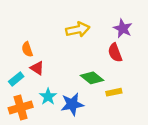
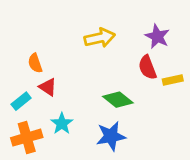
yellow rectangle: (114, 92) -> (173, 80), moved
blue star: (72, 104) -> (111, 136), moved

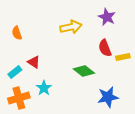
purple star: (157, 36) -> (107, 17), moved
orange semicircle: (35, 63) -> (17, 33), moved
blue star: (111, 136) -> (108, 97), moved

